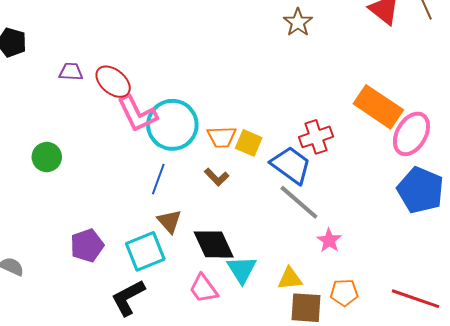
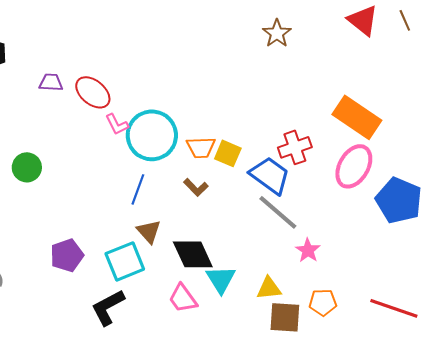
pink L-shape: (137, 114) -> (117, 124), size x0.6
pink ellipse: (411, 134) -> (354, 166), moved

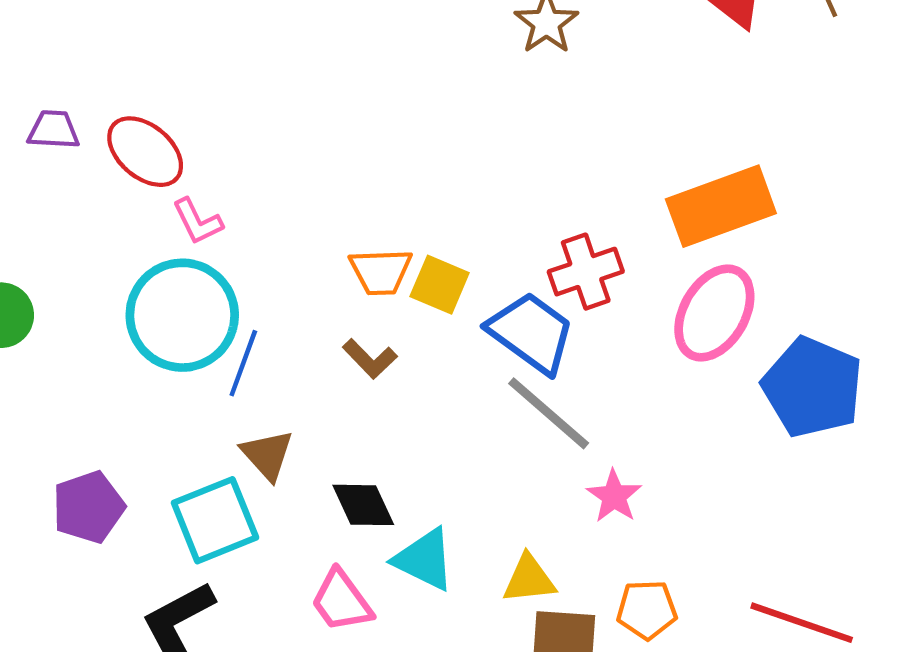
orange rectangle: (357, 117) -> (721, 206), turned -54
cyan circle: (152, 135) -> (182, 315), moved
black diamond: (193, 254) -> (363, 505), size x0.7
cyan triangle: (221, 279) -> (424, 559), turned -32

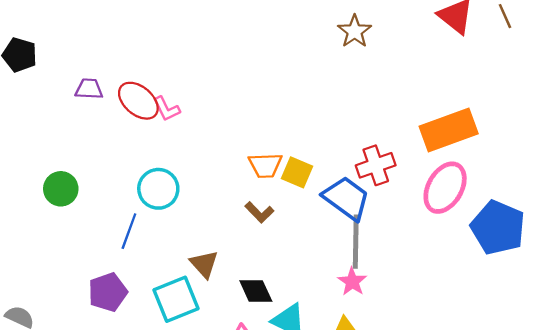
pink L-shape: (197, 221) -> (167, 109), moved
cyan circle: (182, 315) -> (158, 189), size x0.7
blue line: (243, 363) -> (129, 231), moved
gray line: (549, 413) -> (356, 242), turned 50
pink star: (614, 496) -> (352, 282), moved

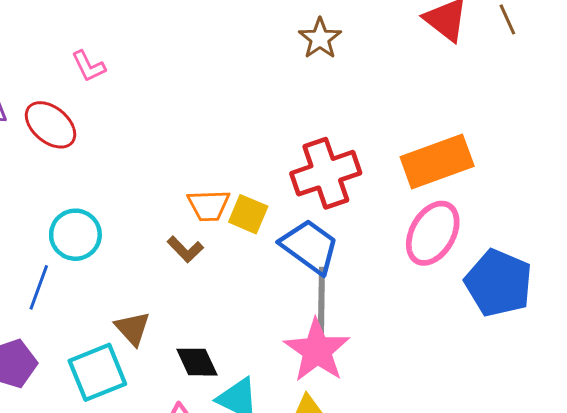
pink L-shape: (167, 109) -> (89, 66), moved
red cross: (376, 165) -> (326, 173), moved, size x1.4
brown L-shape: (259, 212) -> (185, 249), moved
pink star: (352, 282) -> (317, 350), size x1.8

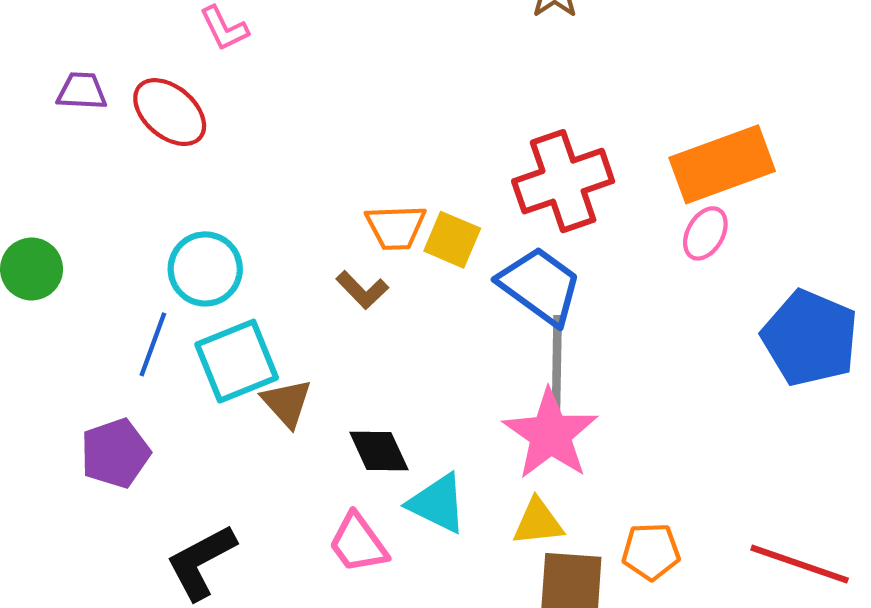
pink ellipse: (433, 233) -> (705, 233), moved, size x0.6
cyan square: (97, 372) -> (237, 361), moved

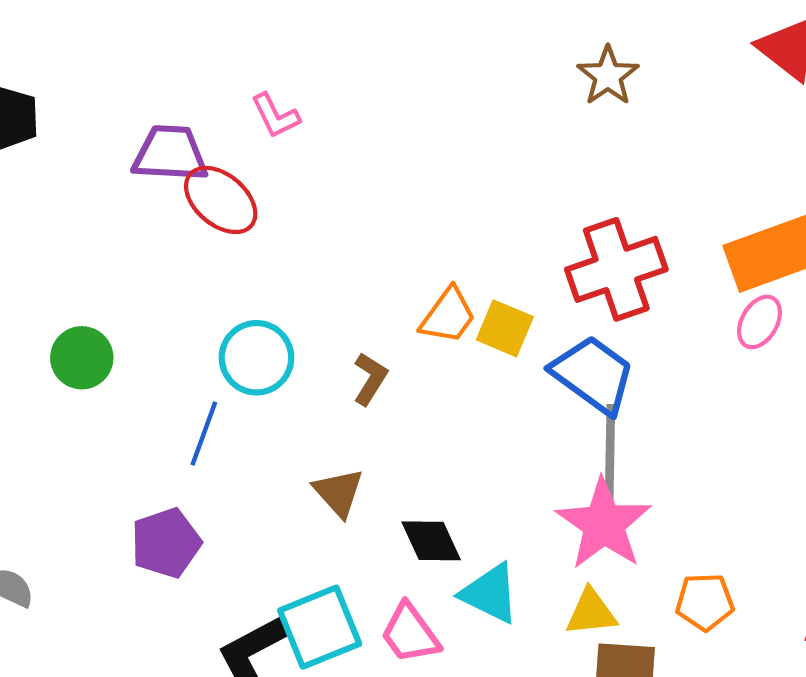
purple trapezoid: (82, 91) -> (170, 154), moved, size x1.5
orange trapezoid: (396, 227) -> (448, 316), turned -52
brown L-shape: (362, 290) -> (370, 379), moved, turned -104
cyan square: (237, 361) -> (320, 627), moved
orange pentagon: (651, 551) -> (705, 602), moved

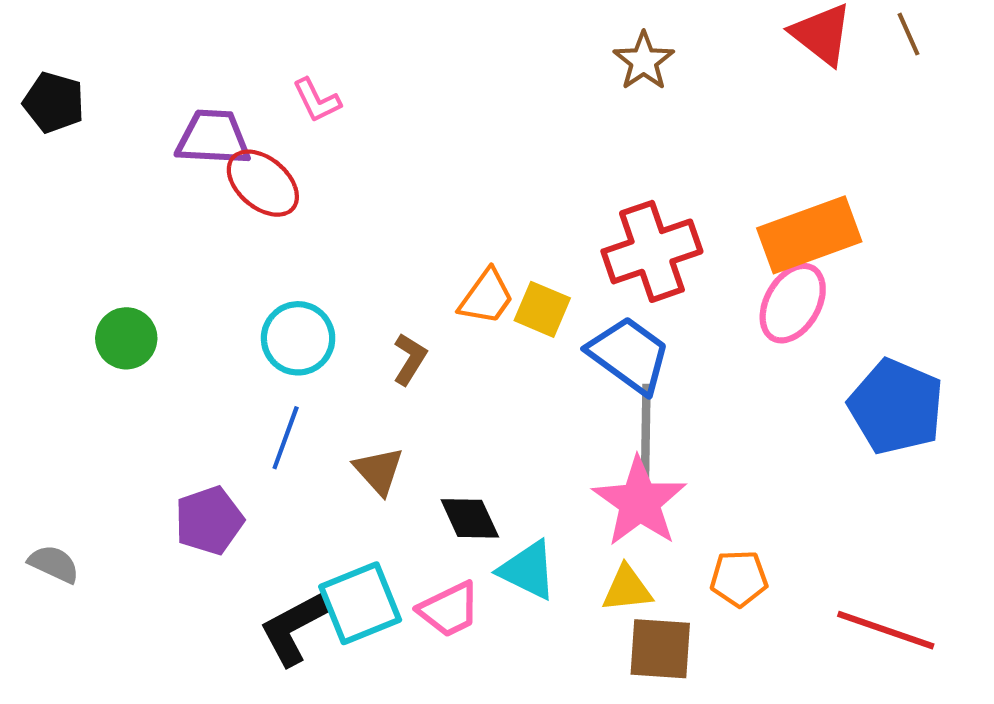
pink ellipse: (759, 322) -> (793, 303), size x1.5
blue line: (204, 434) -> (286, 438), moved
pink trapezoid: (410, 633) -> (449, 609), turned -80

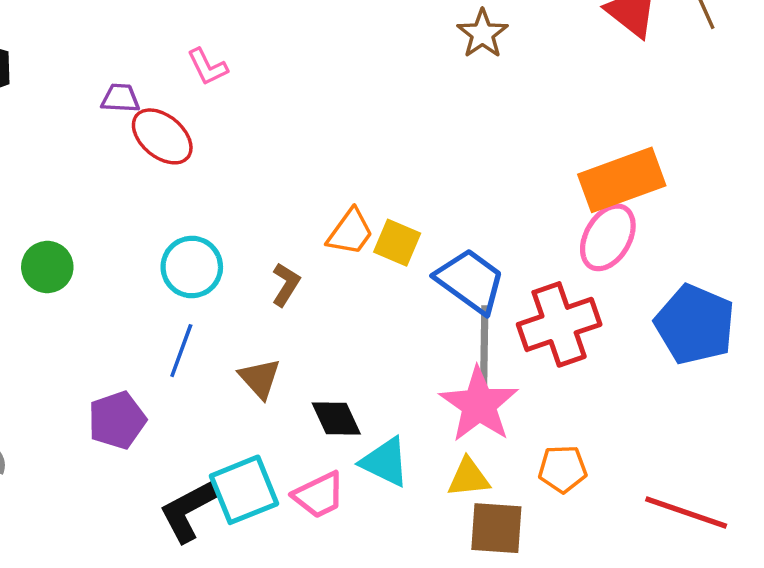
purple trapezoid: (213, 138) -> (120, 98), size x0.6
red cross: (652, 251) -> (559, 324), moved

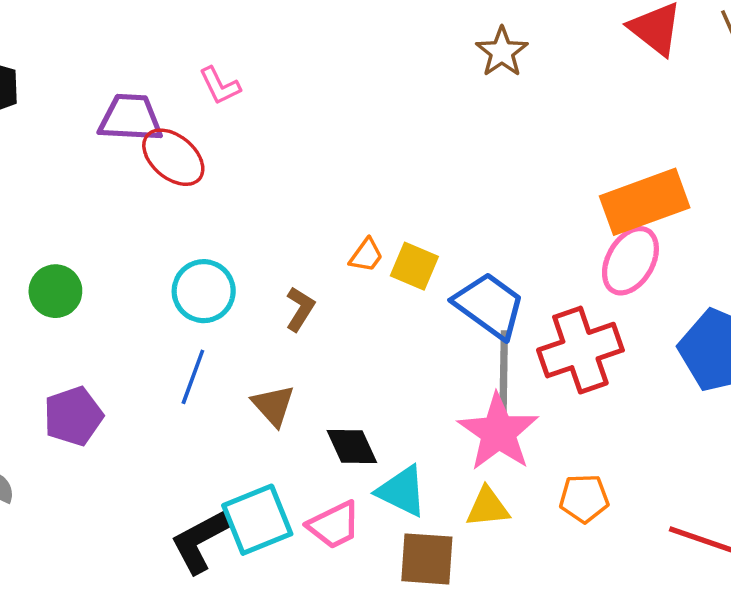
purple trapezoid: (120, 98) -> (130, 118), size x1.6
orange trapezoid: (350, 232) -> (366, 255), size x0.7
purple pentagon: (117, 420) -> (73, 416), moved
brown square: (496, 528) -> (427, 559), moved

